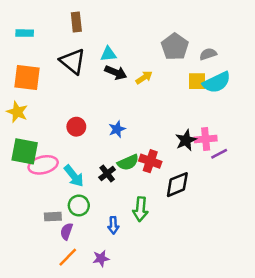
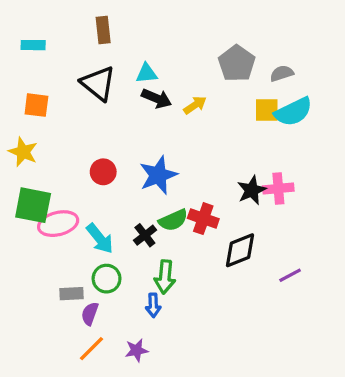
orange square: (27, 77) -> (36, 105), size x0.7
blue star: (117, 129) -> (158, 175), size x1.6
purple line: (219, 154) -> (290, 275), moved
green arrow: (140, 209) -> (165, 277), moved

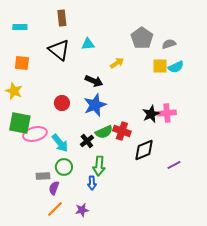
black arrow: (157, 98) -> (94, 81), moved
cyan semicircle: (293, 112) -> (176, 67), size x0.7

